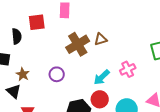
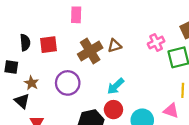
red square: (37, 22) -> (49, 45), moved
pink cross: (128, 69) -> (156, 42), moved
purple circle: (57, 74) -> (68, 83), size x1.5

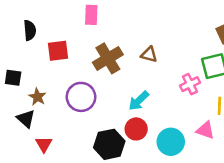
black semicircle: (25, 42) -> (30, 30), moved
pink cross: (156, 42) -> (190, 84), moved
brown triangle: (115, 46) -> (149, 55), moved, turned 32

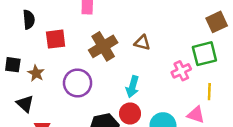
brown star: (37, 97) -> (36, 73), moved
cyan arrow: (139, 101) -> (132, 87), turned -30

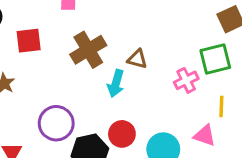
brown triangle: (142, 43) -> (137, 59), moved
purple circle: (78, 83) -> (56, 123), moved
cyan arrow: (132, 87) -> (116, 83), moved

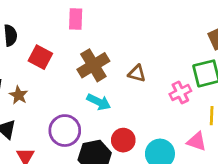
red square: (29, 41) -> (40, 57), turned 35
cyan arrow: (116, 83) -> (99, 102), moved, turned -80

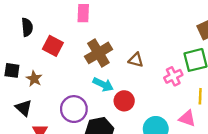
red circle: (123, 140) -> (124, 101), moved

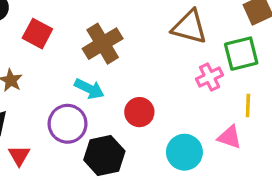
brown triangle: (136, 60) -> (189, 27), moved, size x1.6
cyan arrow: (103, 84) -> (89, 89), moved

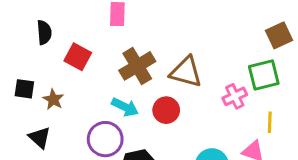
brown triangle: (189, 27) -> (186, 72), moved
red circle: (139, 112) -> (166, 110), moved

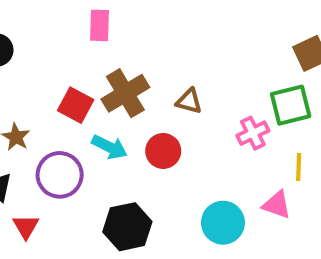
red square: (78, 57) -> (76, 105), moved
brown triangle: (186, 72) -> (189, 101), size x0.6
purple circle: (105, 139) -> (60, 175), moved

